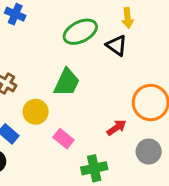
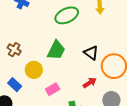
black triangle: (117, 46) -> (91, 53), moved
pink rectangle: (63, 139) -> (53, 89), turned -72

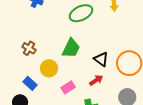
black triangle: (91, 53) -> (101, 59), moved
red arrow: (90, 83) -> (96, 80), moved

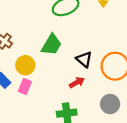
pink rectangle: (68, 87) -> (25, 87), moved, turned -40

